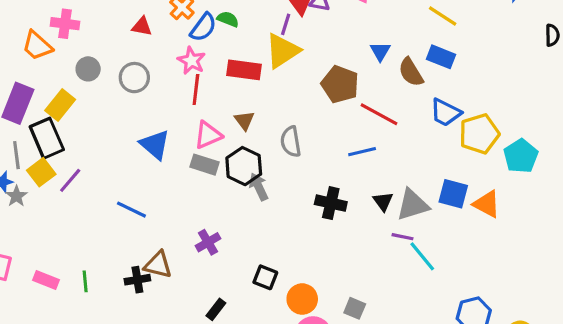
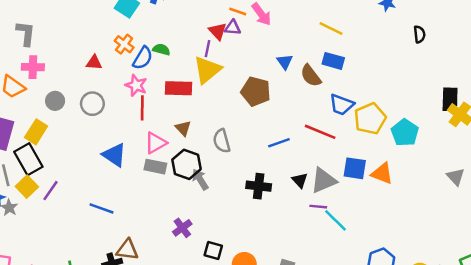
red line: (379, 114) -> (320, 132), moved
purple cross: (208, 242) -> (182, 228), moved

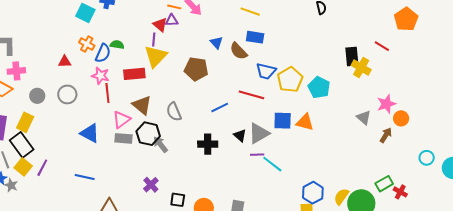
brown triangle: (183, 128) -> (142, 105), size x1.5

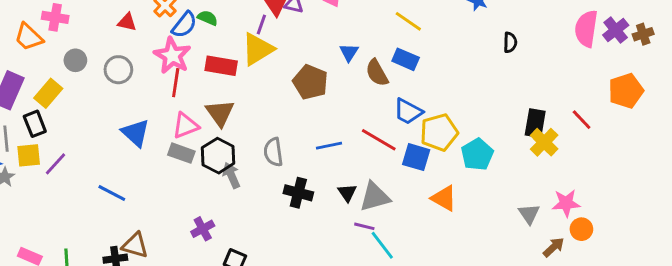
pink star: (100, 76) -> (172, 56), size x1.4
gray semicircle: (174, 112) -> (273, 152), moved
blue square: (283, 121) -> (416, 157), moved
black rectangle: (22, 145) -> (35, 124), size x0.7
yellow square: (23, 167) -> (29, 155), turned 30

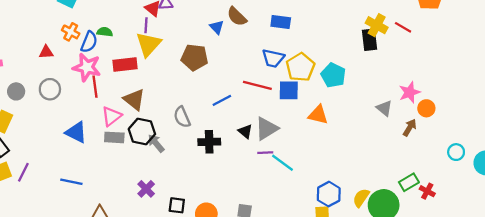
blue rectangle: (406, 59) -> (281, 22), moved
brown semicircle: (377, 73) -> (237, 17), moved
yellow cross: (544, 142) -> (377, 25), moved

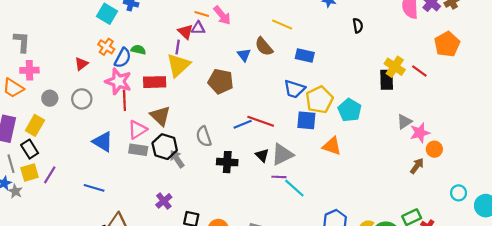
red triangle: (46, 52) -> (81, 64), turned -40
red line: (257, 85) -> (261, 121), moved
gray triangle: (384, 108) -> (404, 122), moved, turned 42

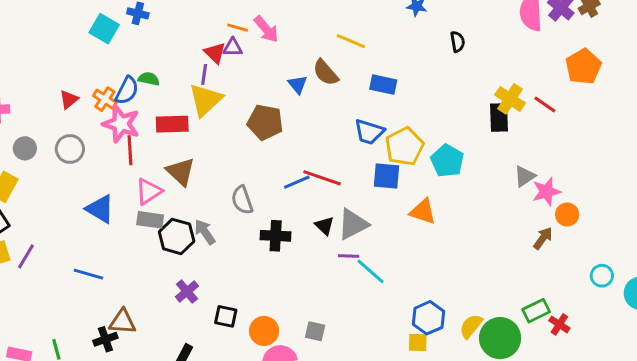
orange cross: (106, 47) -> (105, 99), moved
black hexagon: (165, 147) -> (177, 236), moved

